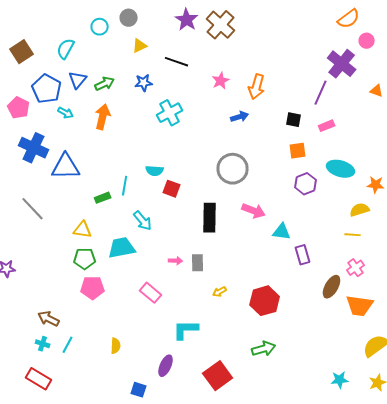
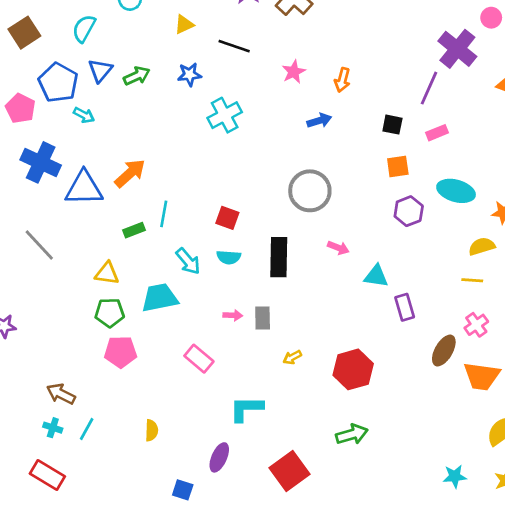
orange arrow: (257, 87) -> (342, 80), size x0.7
orange arrow: (103, 117) -> (130, 173), moved, turned 35
cyan semicircle: (155, 171) -> (229, 257), moved
pink arrow: (254, 211) -> (338, 248), size x0.7

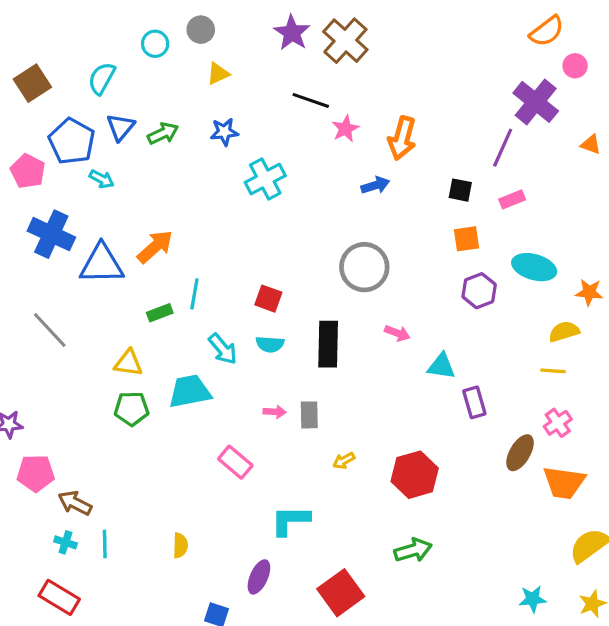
black line: (234, 46) -> (311, 100), moved
orange arrow: (342, 80) -> (402, 138), size x1.5
pink pentagon: (120, 352) -> (36, 473), moved
cyan line: (87, 429) -> (105, 544), turned -30

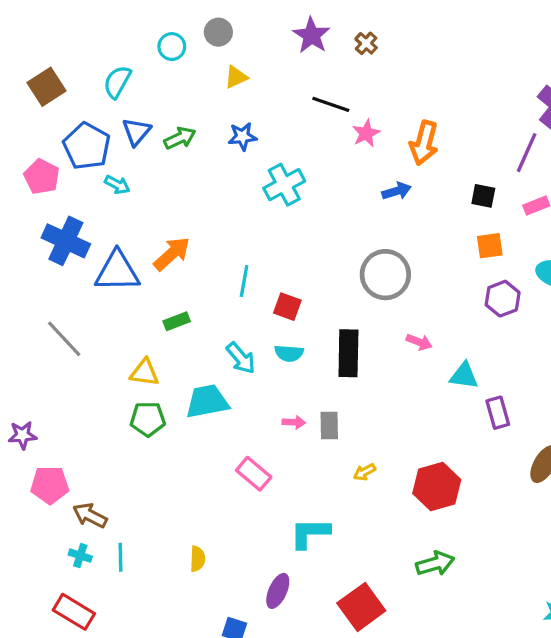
brown cross: (345, 41) -> (366, 43), size x0.5
cyan line: (194, 294) -> (244, 281), moved

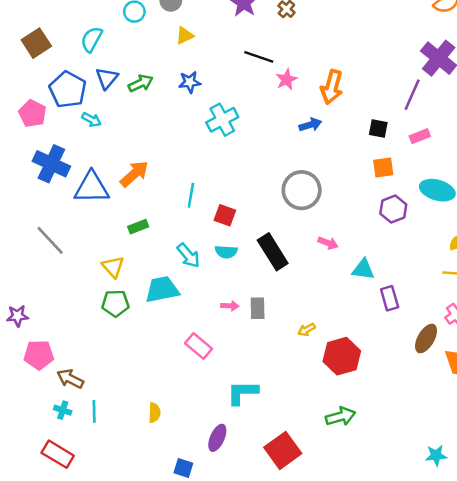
black rectangle: (348, 353) -> (273, 252), turned -33
yellow triangle: (145, 373) -> (113, 267), turned 40
yellow arrow: (364, 472) -> (307, 330), moved

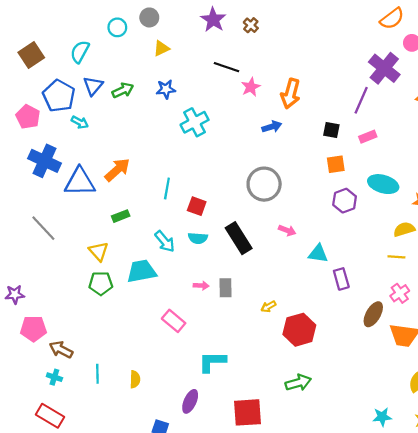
cyan line: (94, 411) -> (97, 374), moved
red square: (283, 450) -> (247, 412), turned 32

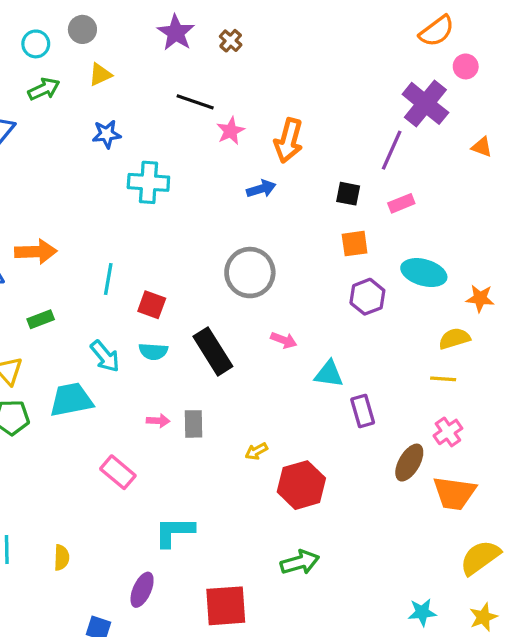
green arrow: (123, 90) -> (44, 89), moved
cyan cross: (195, 122) -> (148, 182), turned 32
orange arrow: (117, 170) -> (36, 252), turned 40

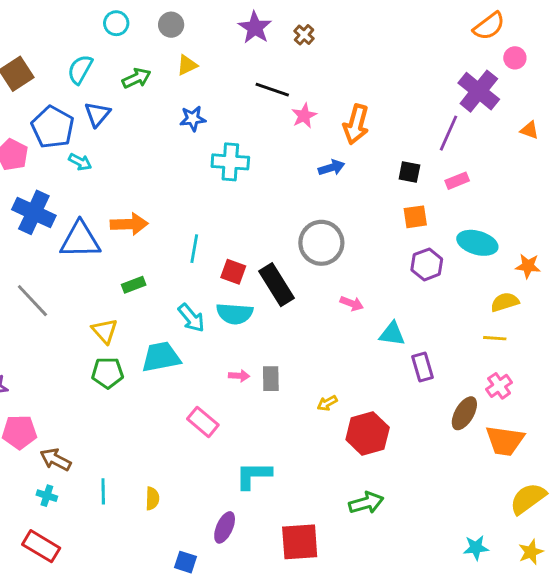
cyan circle: (36, 44) -> (116, 23), moved
cyan semicircle: (153, 351) -> (235, 314), size x1.4
black rectangle: (213, 351) -> (277, 285), moved

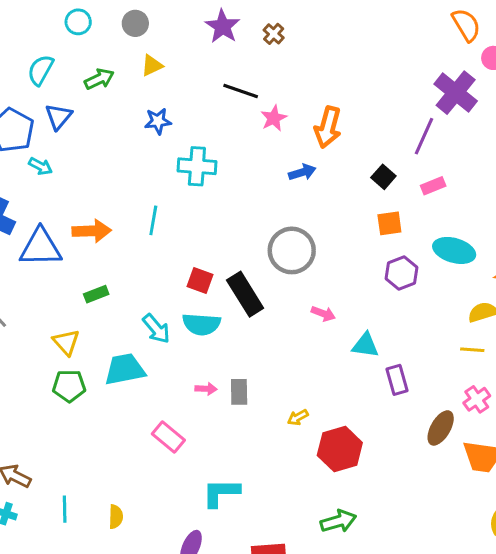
orange semicircle: (489, 26) -> (466, 25), turned -84
black square: (409, 172) -> (383, 177), turned 30
cyan line: (194, 249) -> (153, 220), moved

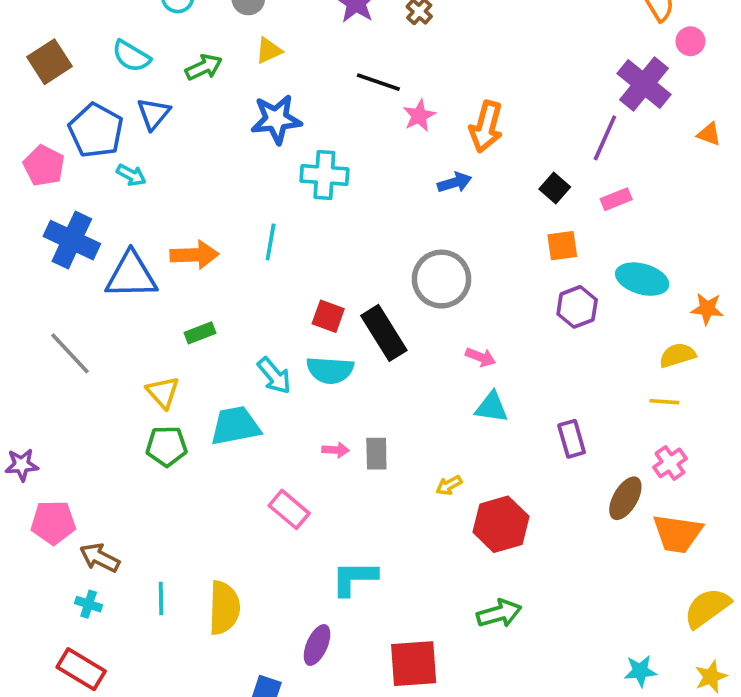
cyan semicircle: (41, 70) -> (131, 56), turned -88
blue star: (158, 121) -> (276, 119), size x1.5
cyan triangle: (365, 345) -> (492, 407), moved
yellow semicircle: (116, 517) -> (224, 608), size x1.8

